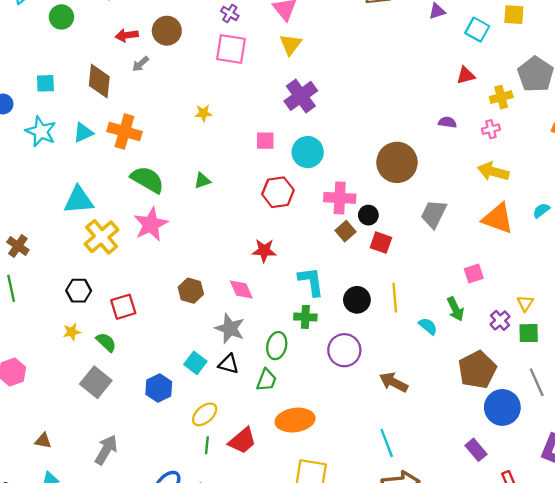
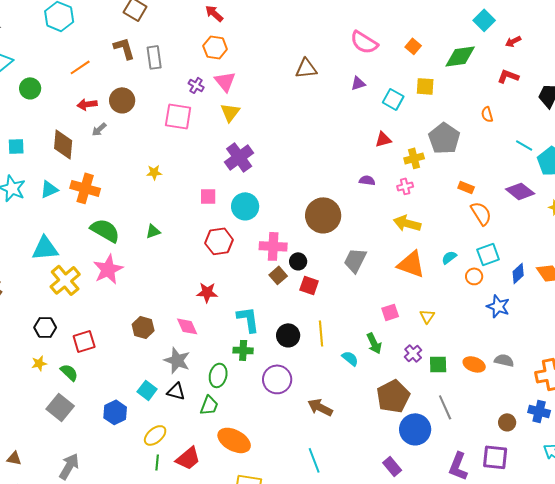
purple cross: (230, 14) -> (196, 85), moved
yellow triangle: (525, 303) -> (427, 316), moved
orange ellipse: (295, 420) -> (234, 440), turned 36

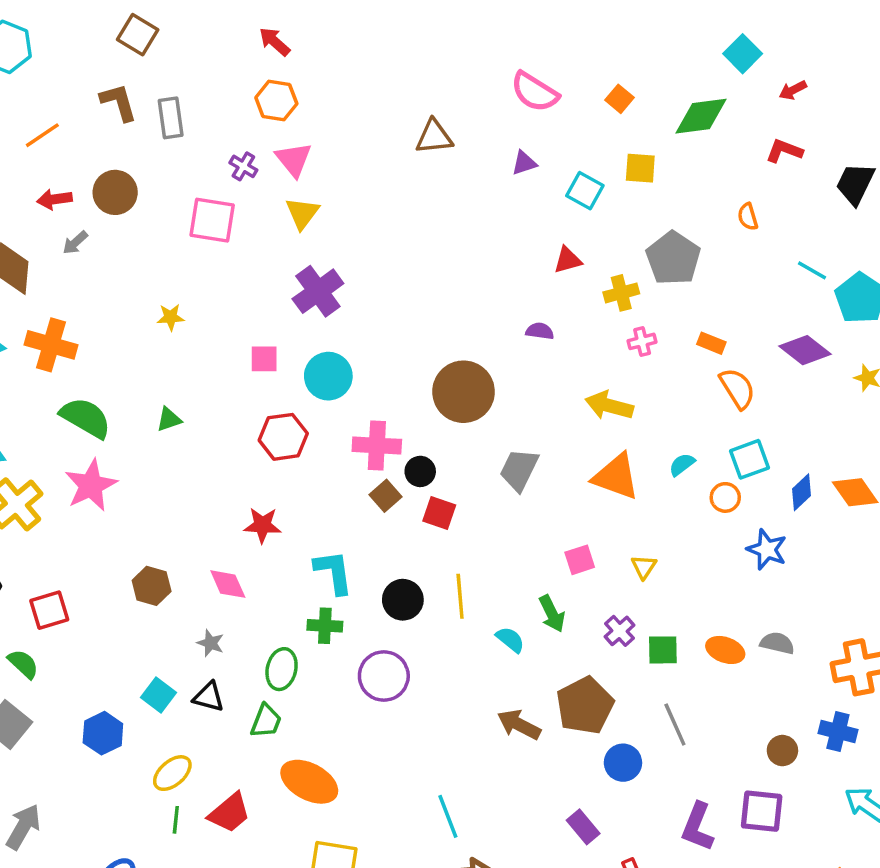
pink cross: (405, 186) -> (642, 341), moved
gray star: (177, 360) -> (210, 643), size x0.6
brown arrow: (320, 407) -> (519, 725), moved
blue circle: (415, 429) -> (623, 763), size x0.7

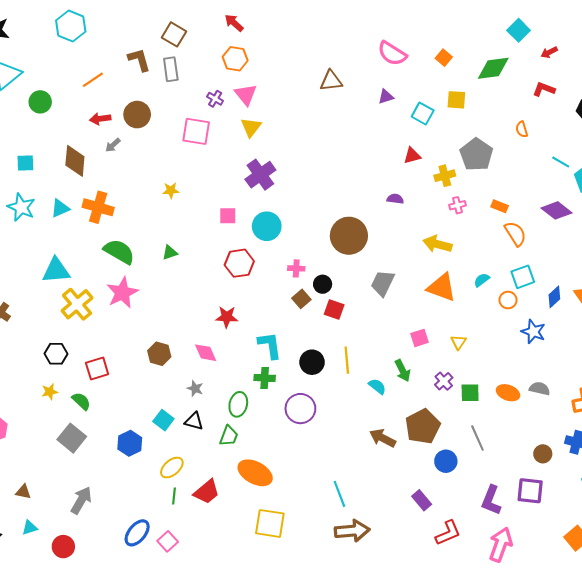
brown square: (138, 35) -> (174, 34), moved
pink cross: (377, 445) -> (296, 268), size x0.6

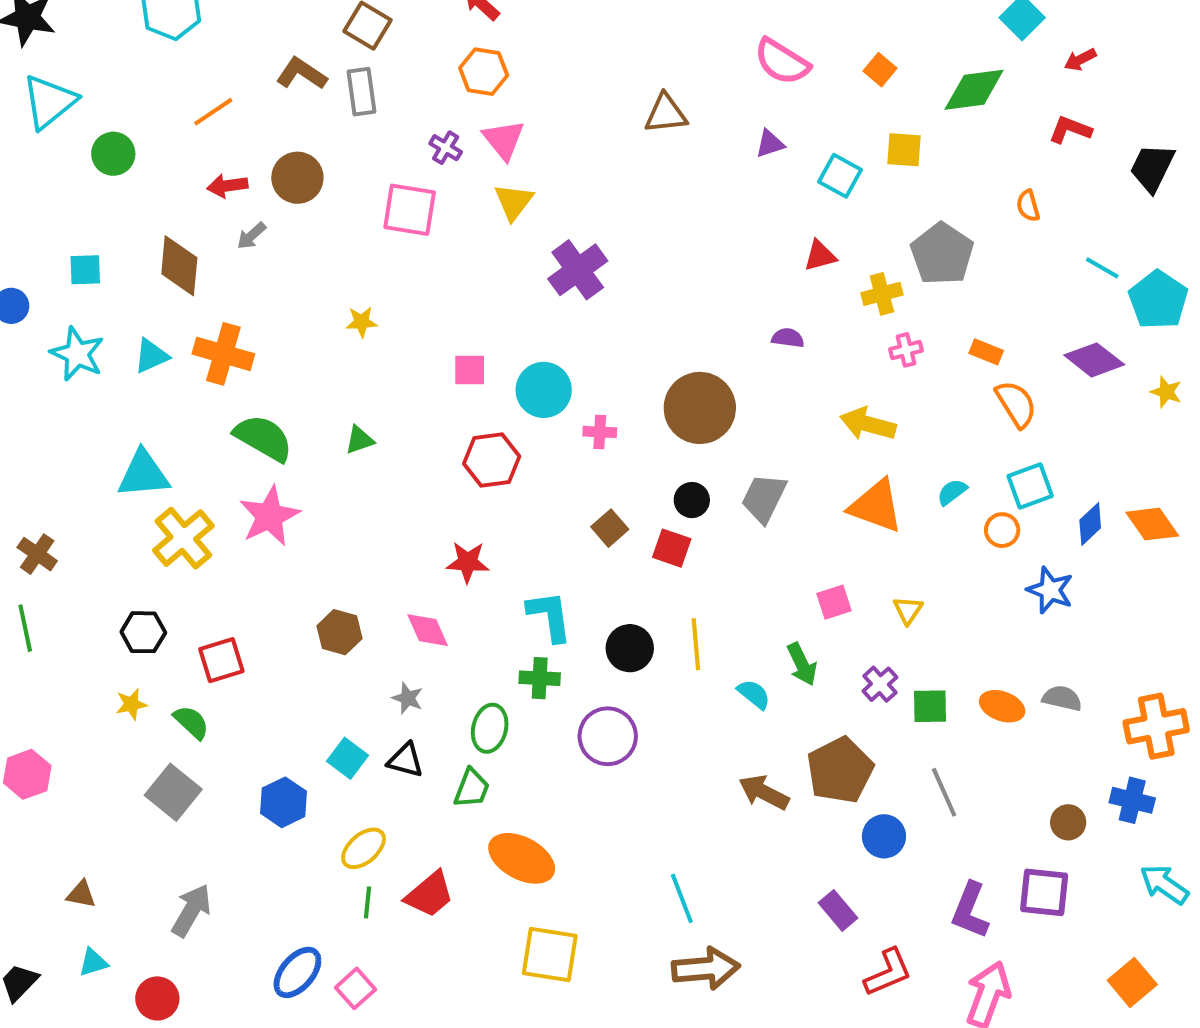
brown L-shape: (139, 60) -> (301, 74), turned -40
purple cross: (260, 175) -> (578, 270), moved
pink cross: (296, 268) -> (600, 432), moved
black circle: (323, 284) -> (692, 500), moved

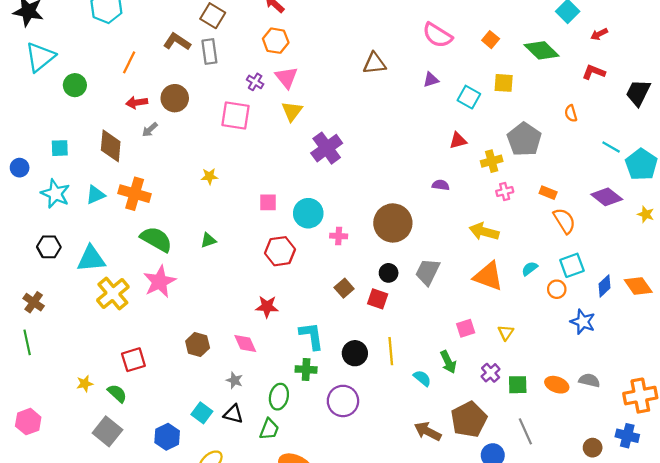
green diamond: (974, 90) -> (542, 50), turned 52
orange line: (213, 112) -> (129, 62), turned -30
black hexagon: (143, 632) -> (49, 247), moved

